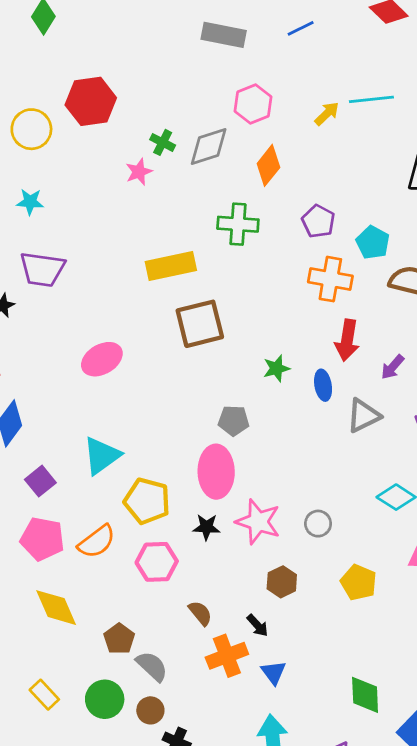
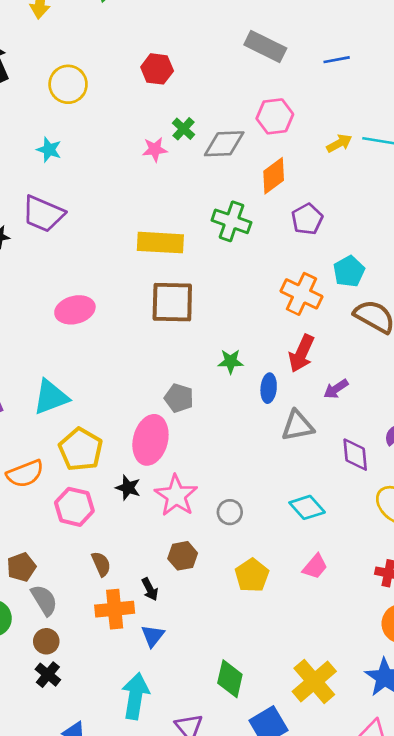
red hexagon: (91, 101) -> (157, 69), moved, size x0.7
purple pentagon: (318, 221) -> (307, 219), moved
brown circle: (150, 710) -> (46, 641), moved

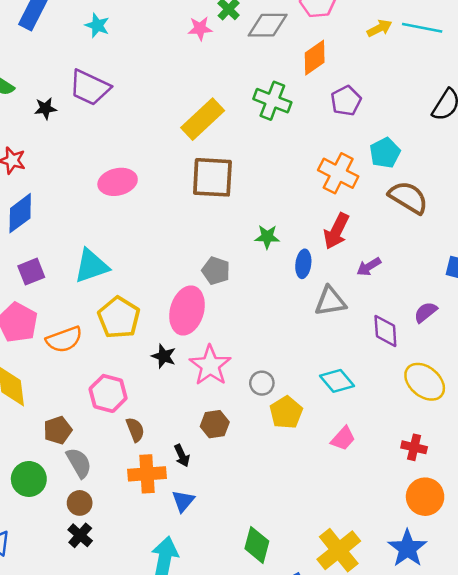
yellow rectangle: (160, 243) -> (203, 119), turned -48
pink hexagon: (74, 507) -> (108, 393), moved
yellow pentagon: (252, 575) -> (286, 412), moved

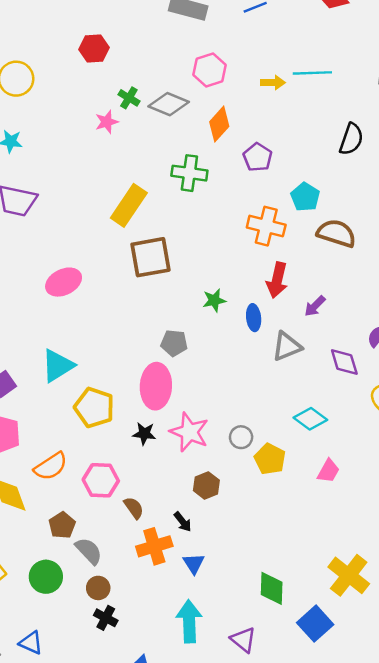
gray diamond: (268, 25) -> (169, 104), turned 36
yellow arrow: (379, 28) -> (273, 83), turned 40
orange semicircle: (64, 339) -> (51, 466), moved

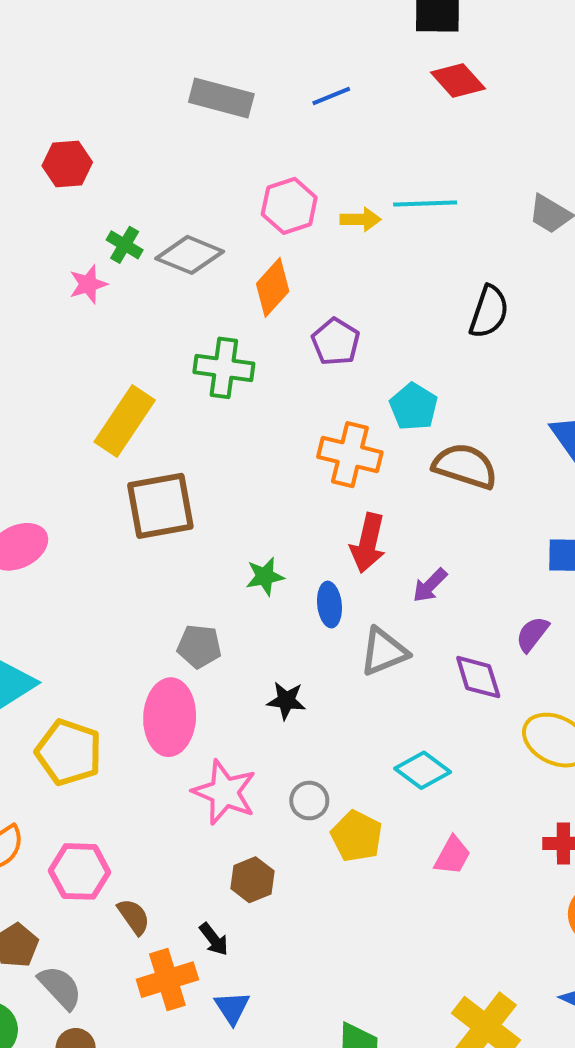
pink hexagon: (210, 70) -> (289, 206), moved
black star: (144, 434) -> (286, 701), moved

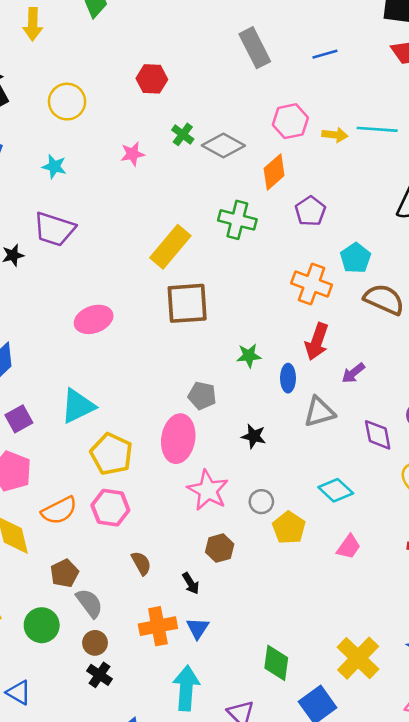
gray rectangle: (221, 98) -> (255, 48), turned 42
pink star: (88, 284) -> (133, 154), moved
pink hexagon: (80, 871) -> (110, 508), moved
orange cross: (167, 980) -> (158, 626), moved

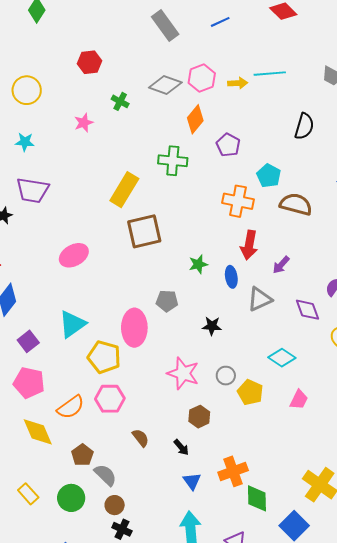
gray diamond: (223, 145) -> (165, 85), moved
pink ellipse: (178, 439) -> (134, 328), moved
orange cross: (158, 626) -> (233, 471), moved

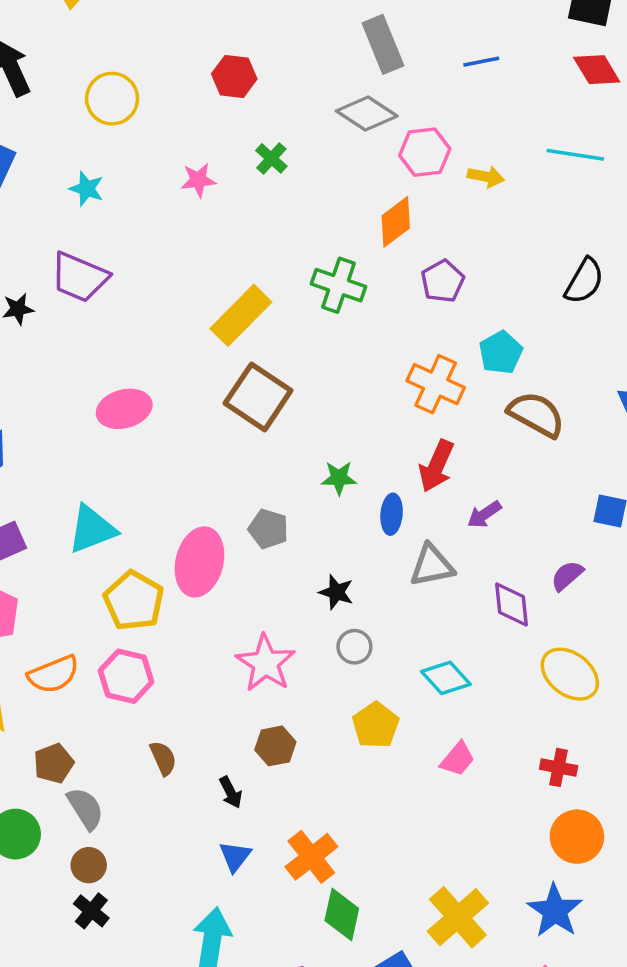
cyan line: (270, 74) -> (575, 155), moved
gray diamond: (165, 85) -> (367, 114), moved
brown square: (144, 231) -> (258, 397), turned 33
gray circle: (226, 376) -> (354, 647), moved
orange cross: (233, 471) -> (311, 857), turned -32

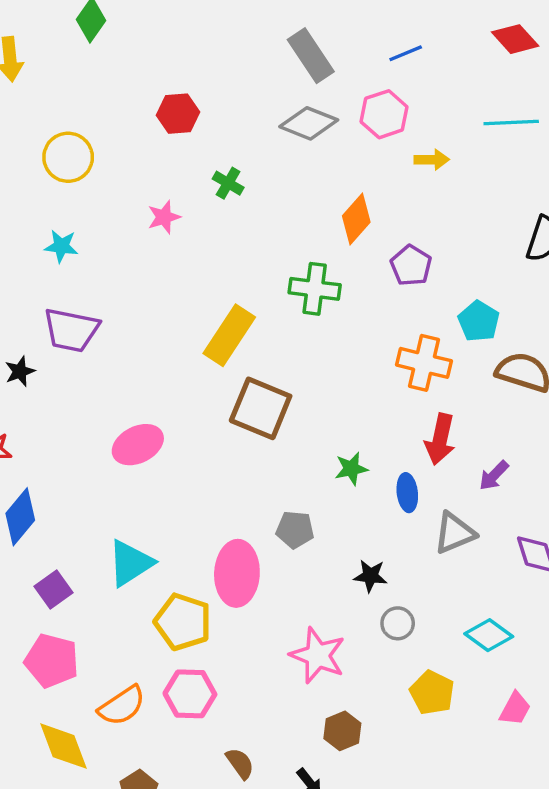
pink hexagon: (425, 152) -> (384, 114), moved

